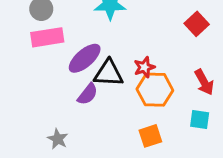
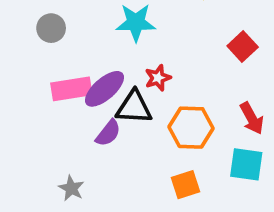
pink rectangle: (47, 37) -> (71, 89), moved
red star: (144, 67) -> (158, 78), moved
cyan square: (200, 120) -> (246, 164), size x1.4

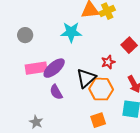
red star: (158, 78) -> (108, 62), moved
black triangle: (134, 107) -> (86, 78), moved, turned -45
purple semicircle: (108, 133) -> (56, 92), turned 112

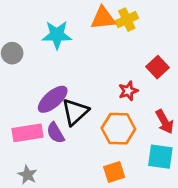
cyan star: (71, 32) -> (57, 35), moved
pink rectangle: (36, 68) -> (27, 133), moved
black triangle: (86, 78) -> (75, 112), moved

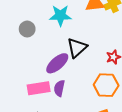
black triangle: (75, 112) -> (77, 48), moved
purple semicircle: (55, 133) -> (59, 88), turned 42

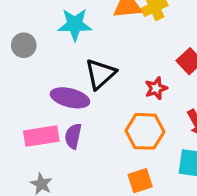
purple ellipse: (57, 63) -> (70, 98), turned 55

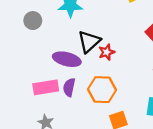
red star: (156, 88) -> (107, 52), moved
orange hexagon: (145, 131) -> (102, 90), moved

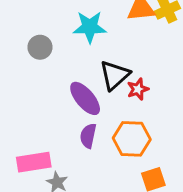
purple ellipse: (67, 59) -> (85, 98), turned 36
pink rectangle: (46, 87) -> (34, 162), moved

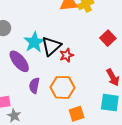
cyan star: (90, 27) -> (34, 42), moved, turned -30
purple ellipse: (85, 98) -> (19, 61), moved

